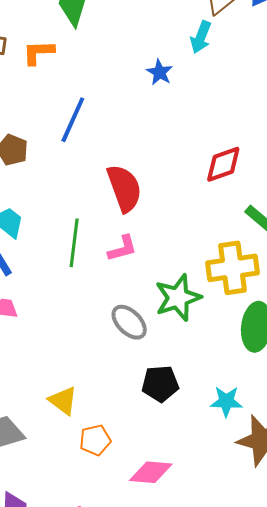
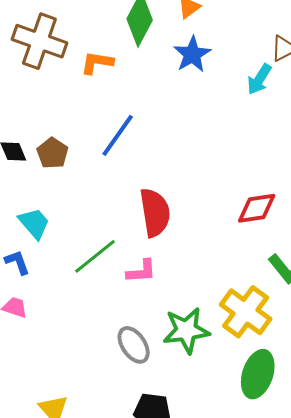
blue star: (160, 72) -> (192, 54), moved, size x1.4
green line: (74, 243) -> (95, 256), turned 33
yellow cross: (233, 268) -> (246, 312), turned 33

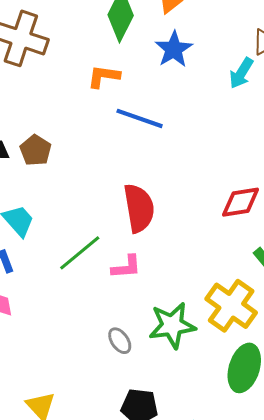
orange L-shape: (97, 63) -> (104, 76), moved
blue line: (118, 135) -> (140, 118), moved, turned 75
gray ellipse: (134, 345) -> (120, 341), size x0.7

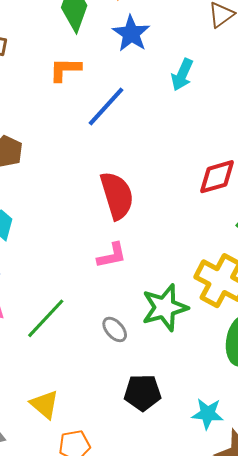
cyan arrow: (241, 73) -> (182, 75), moved
blue line: (140, 118) -> (106, 106), turned -60
green line: (80, 253) -> (46, 318), moved

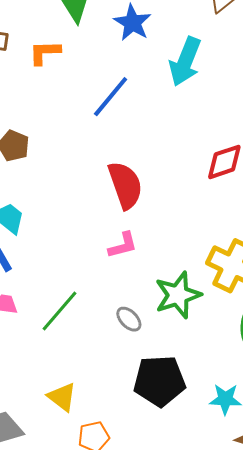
orange L-shape: (65, 69) -> (45, 52), moved
cyan arrow: (182, 75) -> (185, 62), size x1.5
black pentagon: (143, 393) -> (160, 381), size x1.4

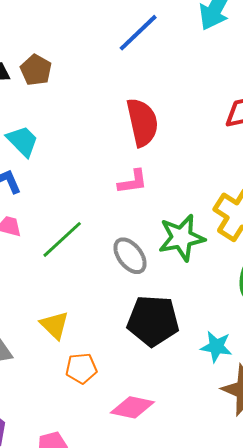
gray ellipse: (129, 319) -> (130, 256), size x1.4

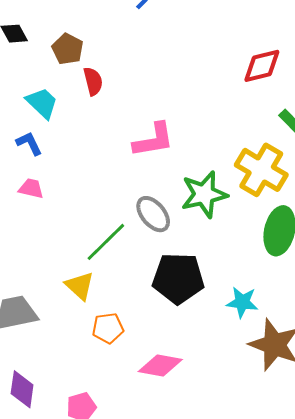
brown pentagon: (36, 70) -> (68, 49), moved
red semicircle: (142, 122) -> (93, 81), moved, size x0.6
pink L-shape: (133, 182) -> (153, 140), size x1.4
green line: (62, 239) -> (106, 242), moved

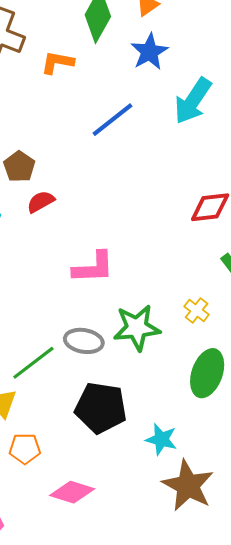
red semicircle: (93, 81) -> (41, 202), turned -112
yellow cross: (261, 170) -> (197, 310), size x0.5
gray ellipse: (153, 214) -> (84, 341), turned -48

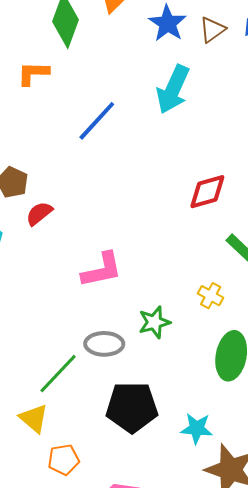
blue star: (149, 52) -> (167, 23), moved
green star: (137, 328) -> (154, 322), size x0.7

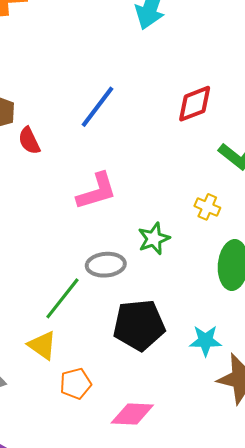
blue line: (97, 121) -> (98, 107), moved
red semicircle: (39, 213) -> (29, 141), turned -72

